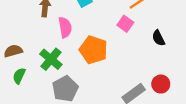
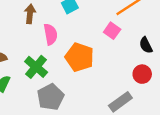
red circle: (161, 84) -> (142, 74), moved

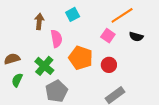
black semicircle: (146, 45) -> (136, 37), moved, turned -48
red circle: (142, 74) -> (109, 65), moved

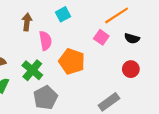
red circle: (109, 65) -> (131, 69), moved

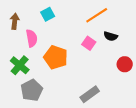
pink square: (101, 37) -> (89, 43), moved
red circle: (131, 69) -> (125, 64), moved

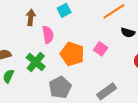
pink square: (89, 43) -> (101, 49), moved
gray pentagon: (32, 90) -> (60, 87), moved

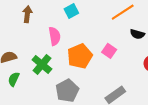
brown arrow: (31, 17) -> (27, 14), moved
orange pentagon: (72, 54) -> (80, 56), turned 30

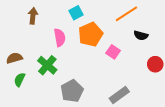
orange pentagon: (80, 56) -> (90, 34), moved

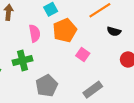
pink square: (113, 52) -> (83, 54), moved
green cross: (47, 65) -> (23, 60), turned 36

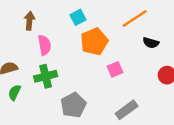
pink semicircle: (35, 33) -> (44, 45), moved
pink square: (83, 54) -> (115, 69), turned 32

